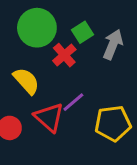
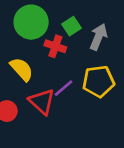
red cross: (64, 55) -> (55, 46), turned -30
yellow pentagon: (113, 123) -> (98, 81), moved

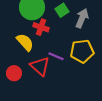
red cross: (55, 46) -> (41, 27), moved
purple line: (63, 88) -> (56, 56), turned 63

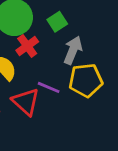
gray arrow: (82, 18) -> (73, 50), moved
red cross: (41, 27) -> (27, 46), turned 35

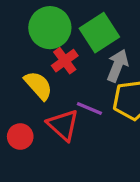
green square: (57, 22) -> (99, 33), size x1.6

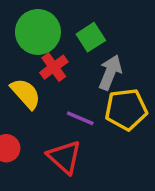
green square: (99, 33) -> (91, 37), size x0.7
red triangle: (63, 125) -> (64, 157), moved

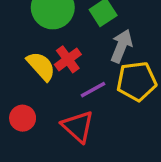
red cross: (54, 67) -> (68, 59), moved
purple line: (80, 118) -> (93, 90), turned -52

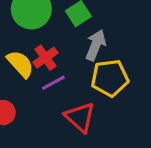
purple line: (93, 90) -> (53, 83), moved
red triangle: (78, 126) -> (80, 117), moved

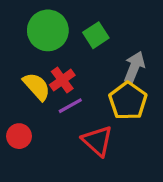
gray arrow: (96, 45) -> (134, 67), moved
yellow pentagon: (110, 78) -> (128, 101), turned -30

